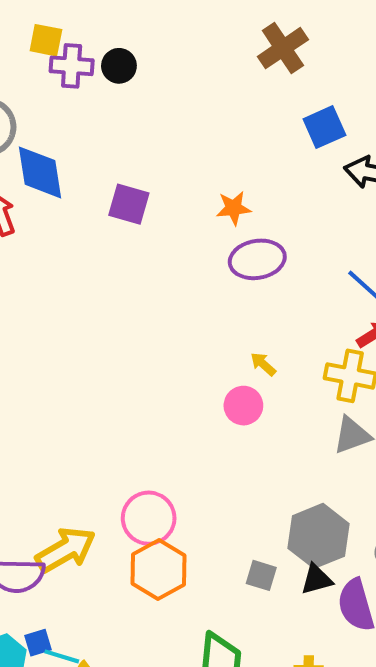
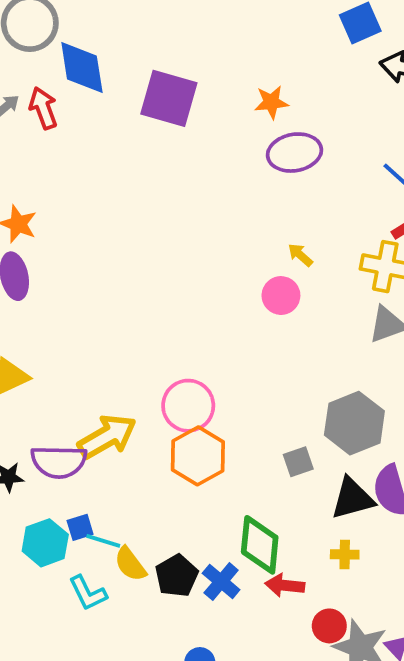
purple square: (129, 204) -> (169, 98), size x1.4
gray square: (261, 575) -> (298, 462), turned -36
black triangle: (317, 579) -> (352, 498), moved, size x1.4

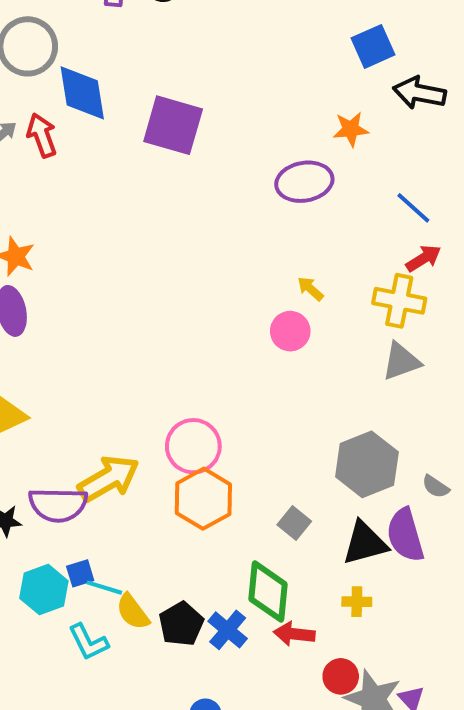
orange star: (271, 102) -> (351, 129), moved
gray square: (298, 462) -> (294, 523), moved, turned -32

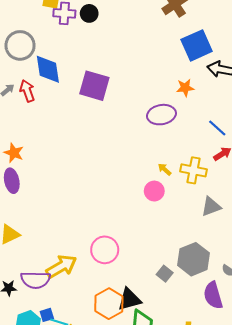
blue square: (373, 46) -> (197, 45), size x1.4
yellow cross: (399, 301) -> (193, 170), moved
orange hexagon: (203, 499) -> (109, 304), moved
gray square: (294, 523) -> (165, 274), moved
black triangle: (365, 543) -> (129, 299), moved

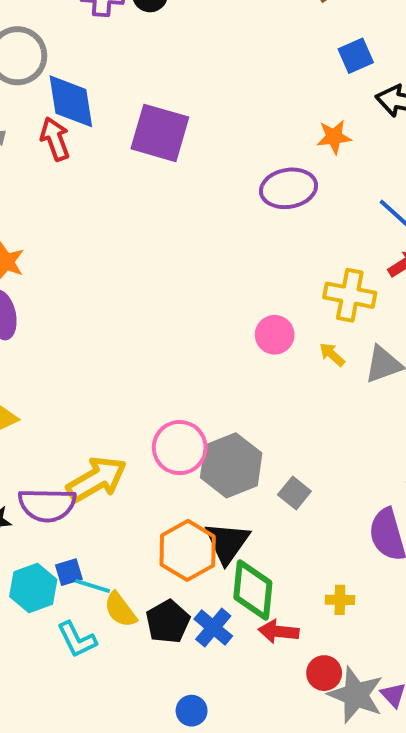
blue square: (197, 45) -> (356, 56), size x0.6
red arrow: (27, 91) -> (55, 139), moved
yellow arrow: (165, 169) -> (332, 355), moved
gray hexagon: (193, 259) -> (231, 465), moved
black triangle: (129, 299) -> (227, 542), turned -40

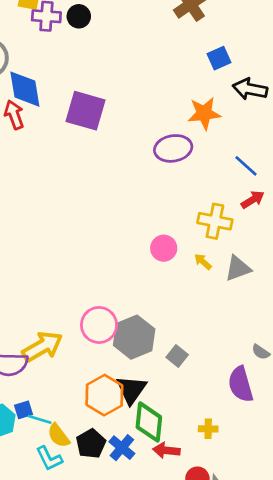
orange star: (334, 137) -> (204, 113), size x1.4
cyan L-shape: (77, 639) -> (49, 458), moved

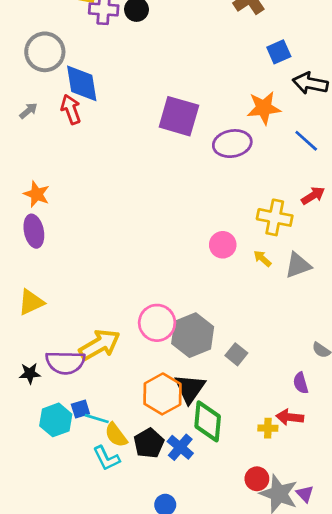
purple square: (86, 111) -> (179, 116), moved
blue line: (246, 166) -> (306, 141), moved
purple semicircle: (241, 384) -> (301, 383), size x0.6
red arrow: (166, 450) -> (290, 417), moved

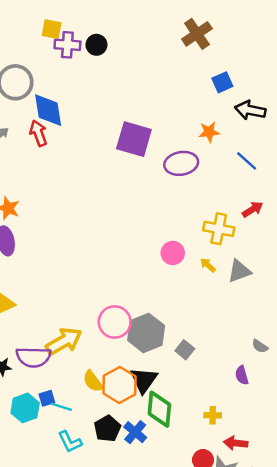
orange star: (264, 108) -> (209, 132), size x0.7
red arrow: (290, 417) -> (236, 443), moved
yellow semicircle: (116, 435) -> (93, 381), moved

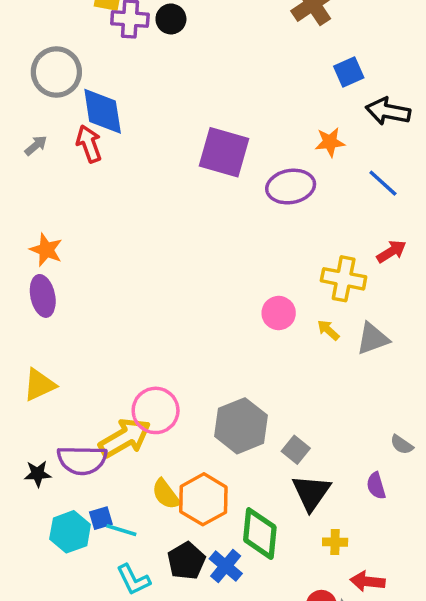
pink circle: (115, 322) -> (156, 410), moved
black triangle: (144, 380) -> (311, 493), moved

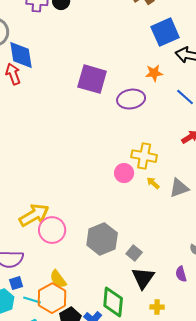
blue square: (349, 72) -> (165, 32), size x1.6
yellow cross: (344, 279) -> (144, 156), moved
yellow arrow: (125, 438) -> (34, 215), moved
orange hexagon: (203, 499) -> (52, 298), moved
blue square: (101, 518) -> (16, 283), moved

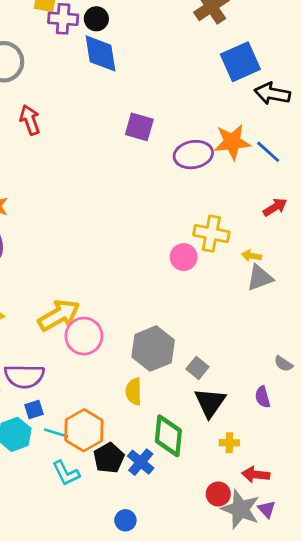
blue diamond: (21, 55) -> (101, 53), moved
orange star: (154, 73) -> (232, 142), moved, size x1.5
purple square: (92, 79) -> (139, 127), size x0.7
yellow arrow: (153, 183) -> (252, 256), moved, turned -32
yellow semicircle: (58, 279) -> (134, 391), moved, turned 36

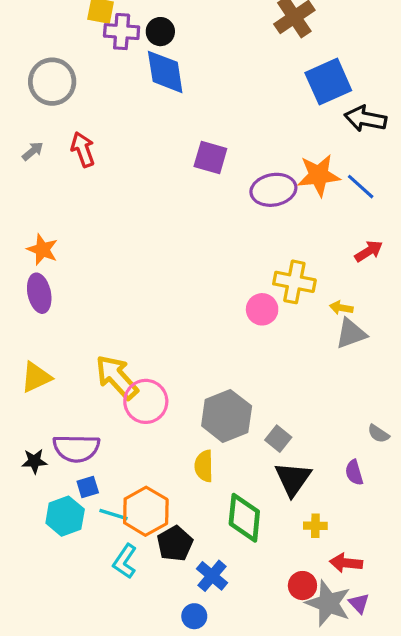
yellow arrow: (59, 315) -> (117, 377), turned -102
blue cross: (141, 462) -> (212, 576), moved
cyan L-shape: (66, 473) -> (125, 561), turned 60

